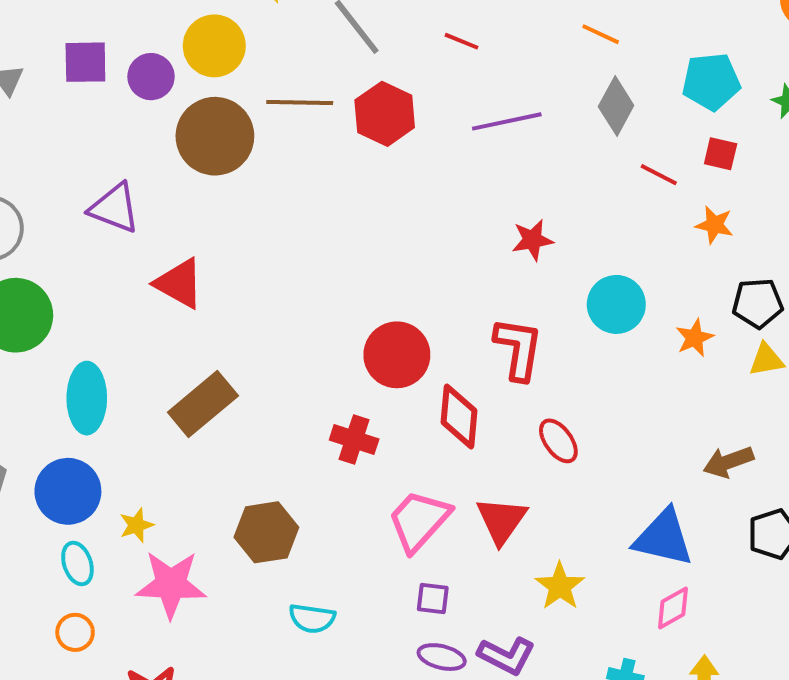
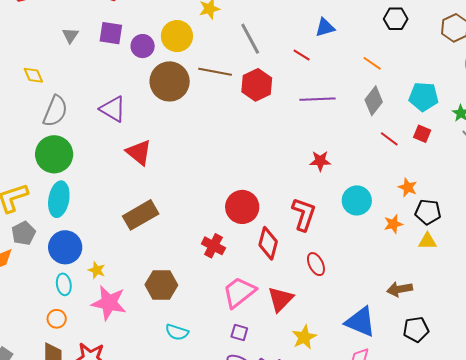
orange star: (714, 225) -> (408, 187), moved
cyan ellipse: (87, 398) -> (59, 199), moved
yellow star: (136, 525) -> (97, 270), turned 30

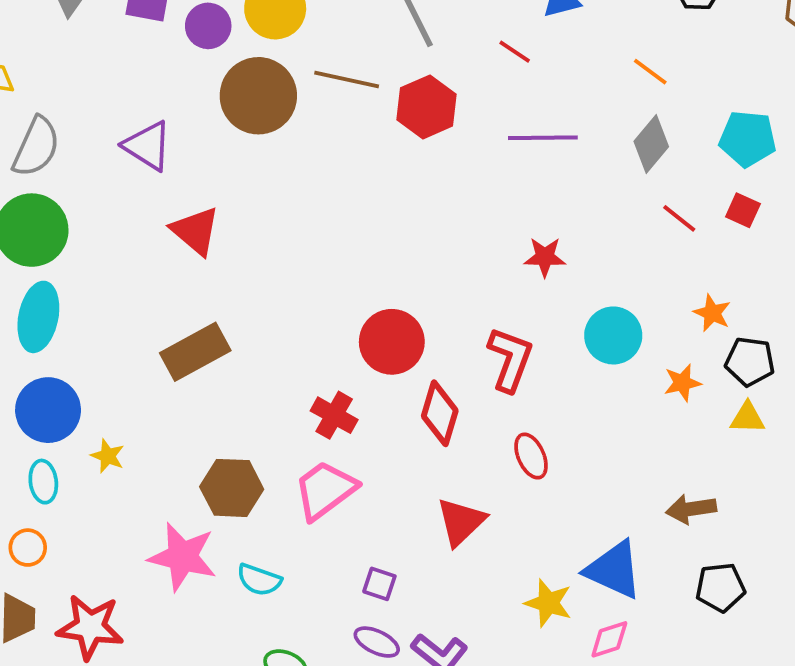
pink trapezoid: (239, 292) -> (325, 490), moved
pink star: (109, 303) -> (182, 557), moved
yellow star: (304, 337) -> (548, 603), moved, turned -30

